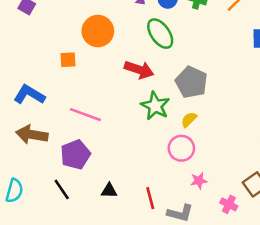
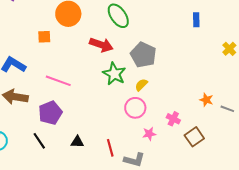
pink cross: (229, 204) -> (173, 119), moved

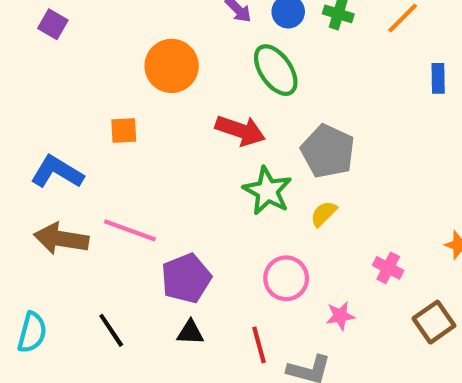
orange square: (44, 37) -> (124, 130), moved
pink line: (58, 81) -> (130, 230), moved
pink circle: (135, 108) -> (286, 278), moved
purple pentagon: (50, 113) -> (186, 278), moved
pink cross: (173, 119) -> (388, 268), moved

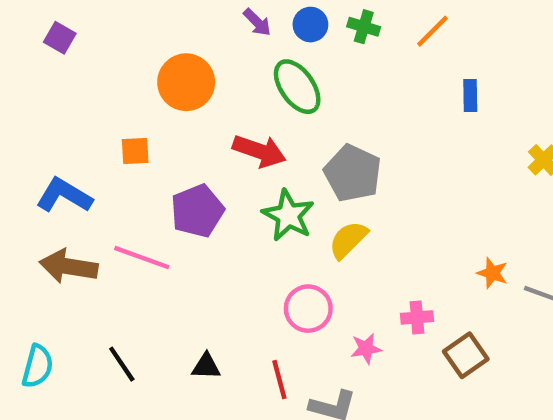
yellow semicircle: (324, 214) -> (348, 240), size x1.4
pink cross: (388, 268) -> (417, 317), moved, turned -32
purple pentagon: (186, 278) -> (197, 211), moved

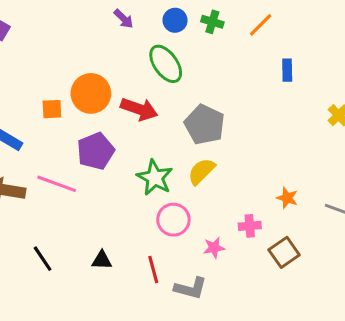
purple arrow: (257, 22) -> (124, 19), moved
orange circle: (186, 82) -> (91, 93), moved
green star: (288, 215) -> (155, 178), moved
orange star: (492, 273) -> (287, 198), moved

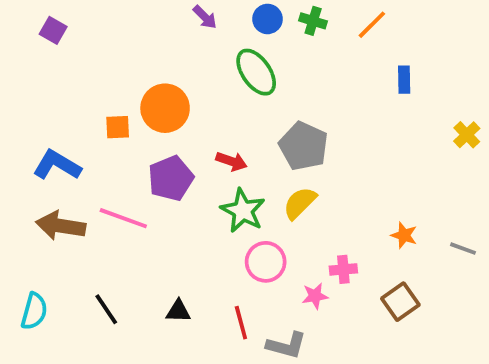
red arrow: (139, 109) -> (231, 161), moved, size x0.7
pink cross: (250, 226) -> (343, 269), moved

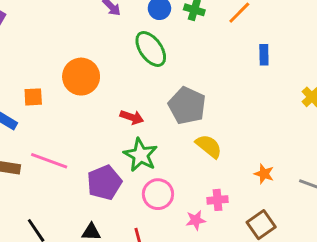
orange square: (118, 127) -> (33, 97), moved
purple pentagon: (171, 178) -> (104, 183), moved
yellow semicircle: (300, 203) -> (209, 146), moved, turned 84

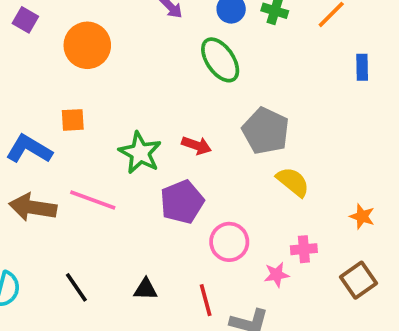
orange circle: (81, 77) -> (87, 45), moved
green star: (141, 155) -> (140, 153), moved
purple pentagon: (104, 183) -> (182, 202), moved

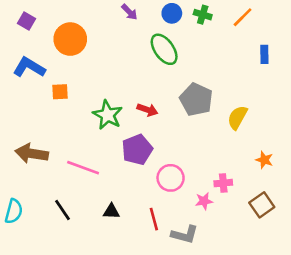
blue L-shape: (29, 149) -> (29, 67), moved
yellow semicircle: (293, 182) -> (237, 117), moved, turned -100
pink line: (93, 200) -> (83, 168), moved

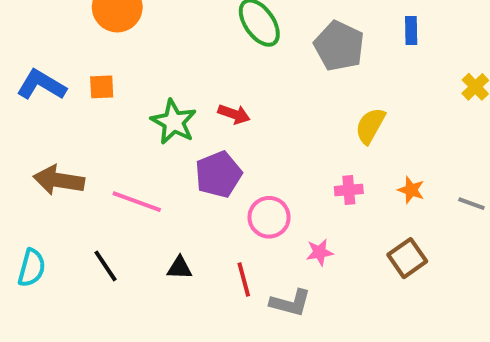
blue L-shape: (29, 67) -> (41, 85), moved
gray pentagon: (196, 99) -> (339, 46), moved
pink cross: (223, 183) -> (349, 190), moved

